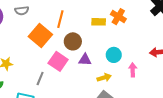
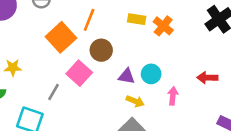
yellow rectangle: (99, 22) -> (137, 19), moved
purple triangle: (85, 60) -> (127, 76), moved
yellow arrow: (104, 78) -> (135, 101), turned 32

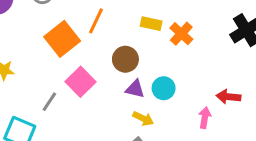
brown circle: (101, 50) -> (125, 59), moved
pink arrow: (173, 96) -> (205, 118), moved

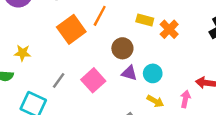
pink square: (80, 82) -> (93, 80), moved
yellow arrow: (143, 119) -> (155, 101), moved

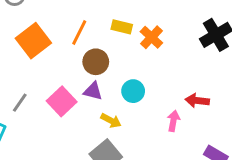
orange line: (100, 16) -> (79, 33), moved
purple triangle: (129, 73) -> (93, 91), moved
yellow arrow: (155, 101) -> (111, 121), moved

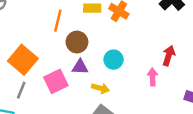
orange square: (33, 41) -> (23, 60), moved
pink square: (62, 101) -> (56, 81), turned 30
red arrow: (197, 101) -> (169, 56), turned 114

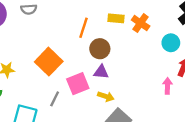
cyan circle: (114, 60) -> (171, 43), moved
yellow arrow: (100, 88) -> (106, 96), moved
gray line: (21, 90) -> (55, 99), moved

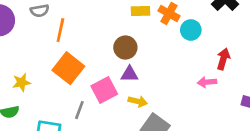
orange line: (84, 28) -> (60, 30), moved
cyan circle: (171, 43) -> (191, 30), moved
pink arrow: (167, 86) -> (207, 82), turned -91

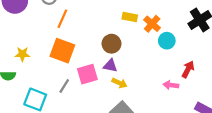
orange square: (68, 68) -> (62, 51), turned -30
yellow arrow: (138, 101) -> (119, 83), moved

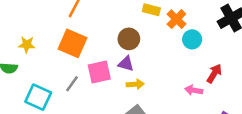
yellow arrow: (119, 83) -> (135, 84), turned -32

